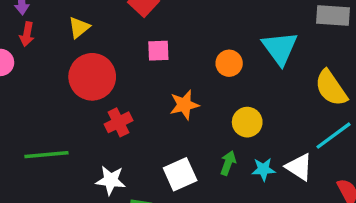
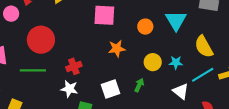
pink square: (158, 51) -> (104, 15), size x1.6
red circle: (92, 77) -> (41, 40), moved
red cross: (118, 122) -> (74, 66), moved
cyan star: (263, 169) -> (176, 63), moved

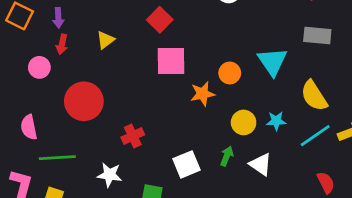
orange star: (117, 49) -> (203, 94), moved
green line: (33, 70) -> (57, 158), moved
white star: (69, 89) -> (109, 175), moved
white triangle: (181, 91) -> (261, 164), moved

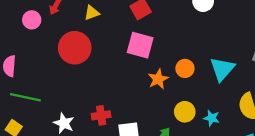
orange star: (203, 94) -> (158, 79), turned -30
red circle: (84, 101) -> (75, 48), moved
red cross: (133, 136) -> (101, 115), moved

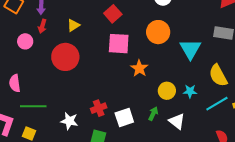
orange circle: (185, 68) -> (158, 32), moved, size x1.5

